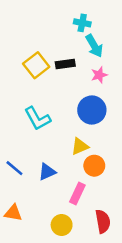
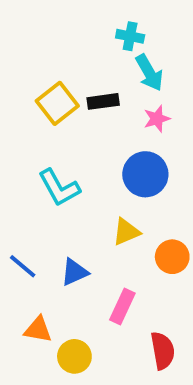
orange circle: (94, 166) -> (172, 257), moved
orange triangle: (13, 213) -> (38, 330), moved
yellow circle: (62, 225) -> (74, 356), moved

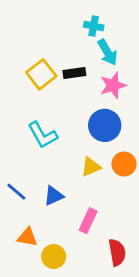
pink star: (157, 119) -> (113, 85), size x1.4
orange circle: (172, 257) -> (124, 164), moved

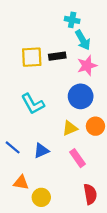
yellow square: (41, 74) -> (32, 57), turned 35
pink rectangle: (88, 221) -> (77, 158), moved, turned -60

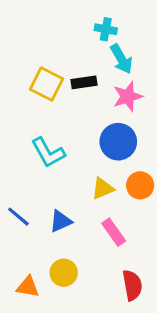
yellow square: (32, 57) -> (47, 84), turned 30
orange triangle: (21, 182) -> (28, 287), moved
yellow circle: (41, 197) -> (64, 273), moved

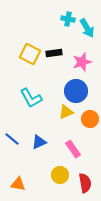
cyan arrow: (121, 59) -> (87, 28), moved
yellow triangle: (103, 188) -> (66, 112), moved
yellow circle: (64, 273) -> (60, 175), moved

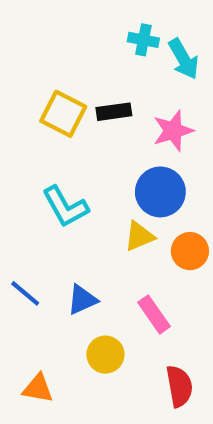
yellow circle: (60, 175) -> (105, 355), moved

